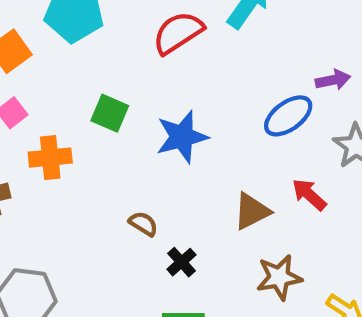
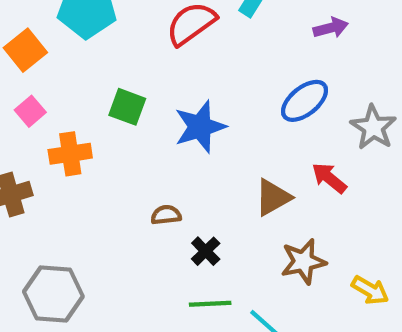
purple arrow: (333, 80) -> (331, 28), moved
brown semicircle: (143, 224) -> (166, 215), turned -36

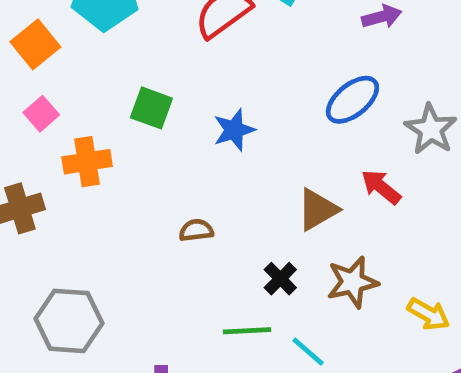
blue star: (200, 127) -> (234, 130), size x0.7
black cross: (206, 251) -> (280, 279), moved

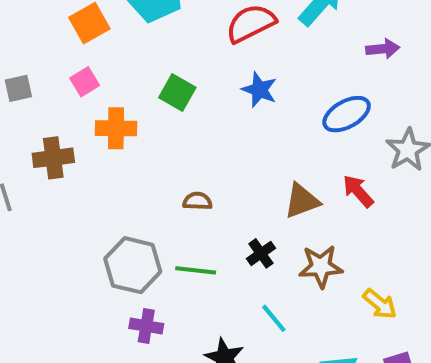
blue star: (234, 130) -> (259, 90), moved, turned 30
gray hexagon: (69, 321) -> (133, 265), moved
green line: (247, 331) -> (196, 270), moved

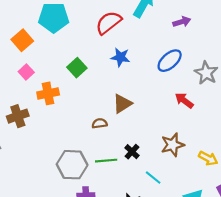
green square: (177, 92) -> (77, 68), turned 30
brown triangle: (302, 201) -> (122, 104), moved
black cross: (261, 253) -> (132, 152), moved

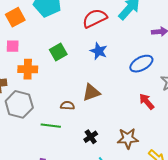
pink square: (26, 72) -> (13, 46), turned 32
green line: (106, 161) -> (51, 126), moved
gray hexagon: (72, 165) -> (19, 104), moved

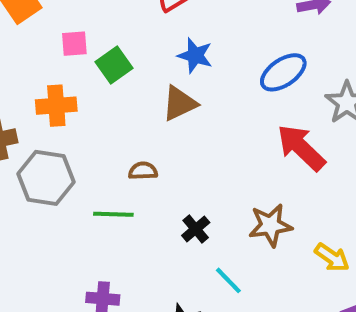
pink square: (13, 46) -> (74, 44), moved
brown triangle: (91, 92) -> (179, 103), moved
red arrow: (147, 102) -> (301, 148), size x1.5

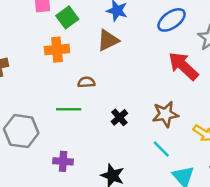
orange cross: (56, 106) -> (57, 50), moved
gray hexagon: (46, 178) -> (21, 131), moved
cyan line: (228, 280) -> (161, 149), moved

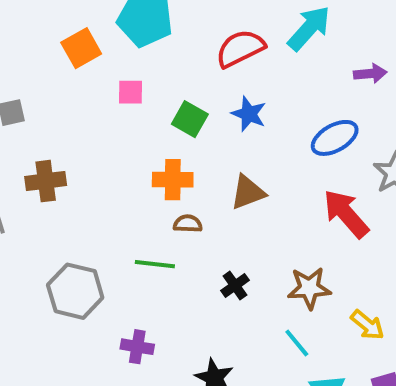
green square: (67, 17) -> (190, 119), moved, turned -30
brown triangle: (108, 40) -> (248, 192), moved
orange cross: (57, 50) -> (173, 180), moved

